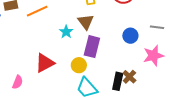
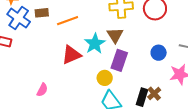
cyan star: (66, 32) -> (95, 44), size x1.5
red triangle: (45, 63) -> (71, 55), moved

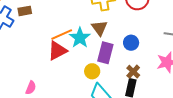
orange line: (68, 21) -> (62, 34), moved
blue circle: (159, 53) -> (131, 43), moved
brown cross: (154, 94) -> (133, 72), moved

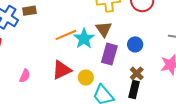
red triangle: (57, 51) -> (62, 70), moved
yellow circle: (92, 71) -> (86, 78), moved
pink semicircle: (31, 88) -> (25, 76), moved

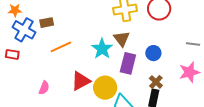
orange line: (66, 35) -> (61, 47), moved
yellow circle: (86, 78) -> (105, 88), size x1.5

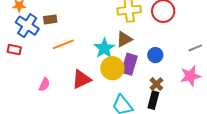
brown triangle: (122, 39) -> (124, 39), turned 36
gray line: (193, 44) -> (195, 48), turned -32
yellow circle: (105, 88) -> (112, 68), moved

